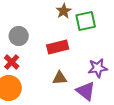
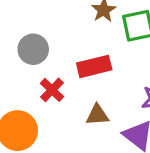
red cross: (12, 62) -> (52, 90), moved

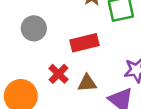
red cross: (52, 90) -> (59, 74), moved

